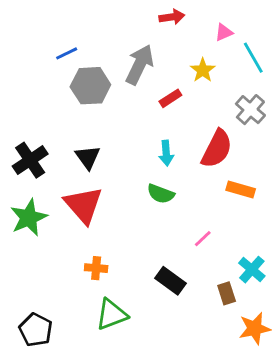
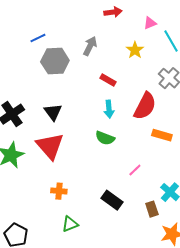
gray arrow: (140, 65) -> (90, 46), size x0.7
red rectangle: (170, 98) -> (108, 80), moved, turned 63
green triangle: (112, 314) -> (70, 224), size x0.7

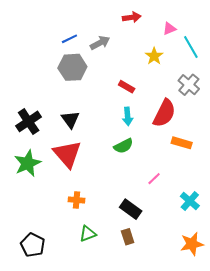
blue line: (38, 38) -> (69, 39), moved
gray arrow: (90, 46) -> (100, 43), moved, turned 36
green semicircle: (105, 138) -> (123, 146), turned -48
brown rectangle: (152, 209) -> (128, 237), moved

